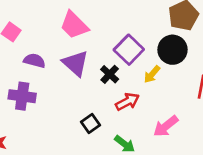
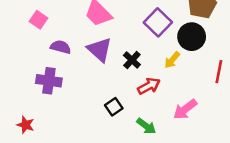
purple square: (129, 50) -> (158, 22), moved

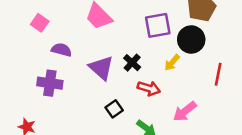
purple square: (158, 22) -> (158, 25), turned 36
purple triangle: (99, 50) -> (101, 68), moved
red arrow: (149, 86) -> (149, 88), turned 45

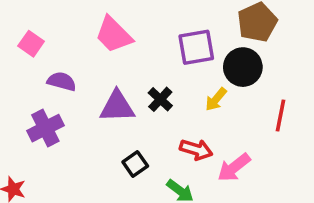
purple triangle: (101, 68) -> (117, 107), turned -44
purple cross: (50, 83) -> (45, 128), turned -35
red arrow: (149, 88) -> (196, 150), moved

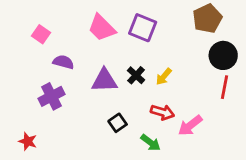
purple square: (196, 47) -> (143, 28), moved, turned 32
black circle: (243, 67) -> (223, 55), moved
yellow arrow: (216, 99) -> (164, 77), moved

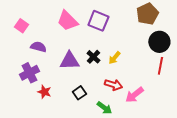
red star: (28, 141) -> (44, 92), moved

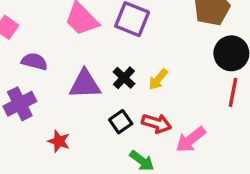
red star: (44, 92) -> (59, 141), moved
black square: (79, 93) -> (121, 122), moved

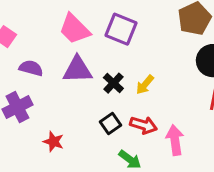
purple triangle: (85, 84) -> (77, 70), moved
pink arrow: (191, 140) -> (175, 140), turned 120

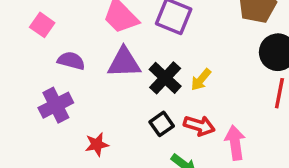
black cross: (113, 83) -> (165, 78), size x1.4
red star: (53, 142) -> (97, 144), turned -30

